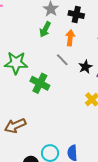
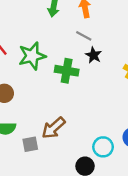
black star: (85, 67) -> (94, 55), moved

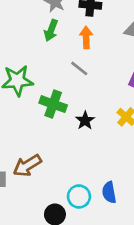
black star: (94, 55) -> (85, 120), moved

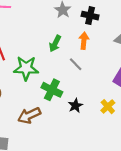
green arrow: (51, 30) -> (55, 44), moved
brown arrow: (27, 166) -> (29, 115), moved

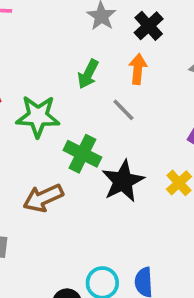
black cross: (90, 16) -> (149, 26), turned 35
black star: (75, 106) -> (123, 181), size x1.6

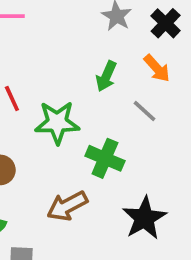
orange arrow: (138, 69) -> (157, 68), turned 136
black star: (123, 181) -> (144, 218), moved

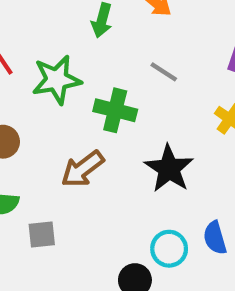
gray line: (145, 111) -> (164, 72), moved

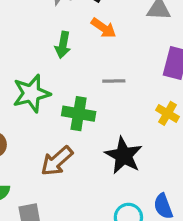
gray line: (164, 72) -> (114, 81), turned -30

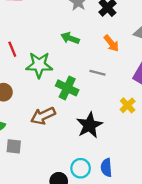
orange arrow: (104, 28) -> (111, 43), moved
green arrow: (63, 45) -> (70, 38), turned 84

